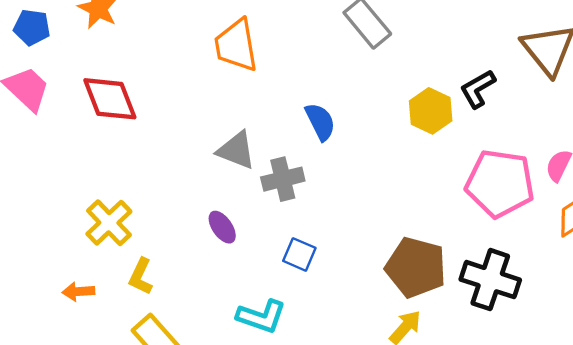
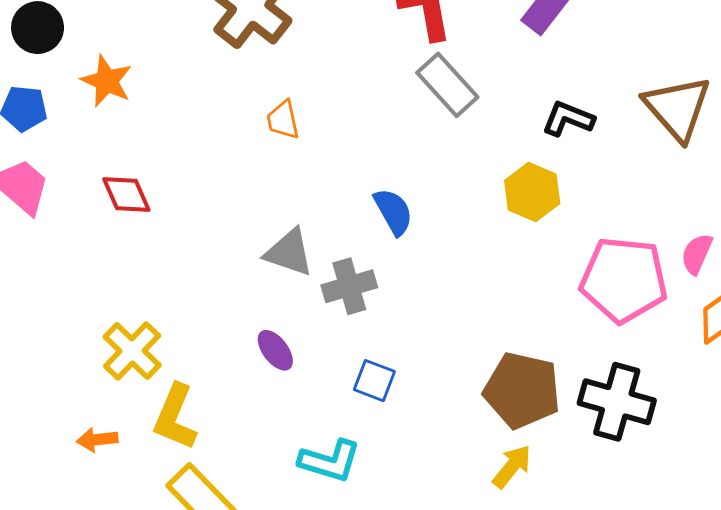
orange trapezoid: (236, 45) -> (283, 120), size x0.6
black L-shape: (478, 89) -> (568, 119), moved, turned 54
red diamond: (110, 99) -> (126, 194), size x0.7
yellow L-shape: (141, 276) -> (175, 417), size x1.4

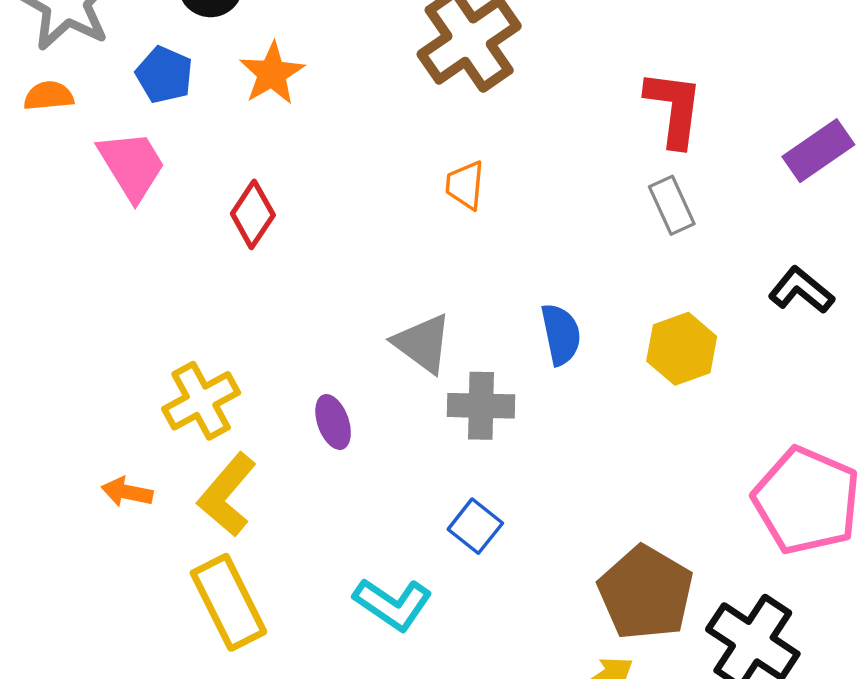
gray rectangle: (447, 85) -> (672, 205), size x0.7
yellow hexagon: (532, 192) -> (682, 349), moved
red diamond: (126, 194) -> (253, 214), turned 40
purple ellipse: (275, 350) -> (333, 422), moved

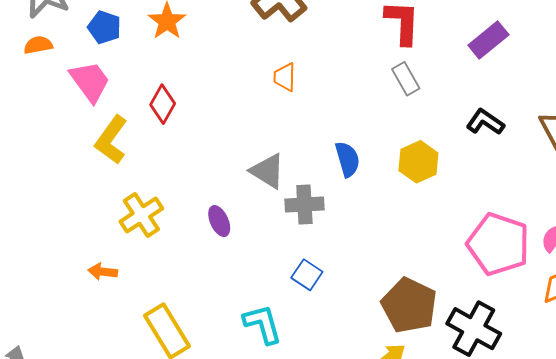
yellow L-shape: (227, 495) -> (111, 140), moved
cyan L-shape: (393, 604) -> (263, 324), turned -135

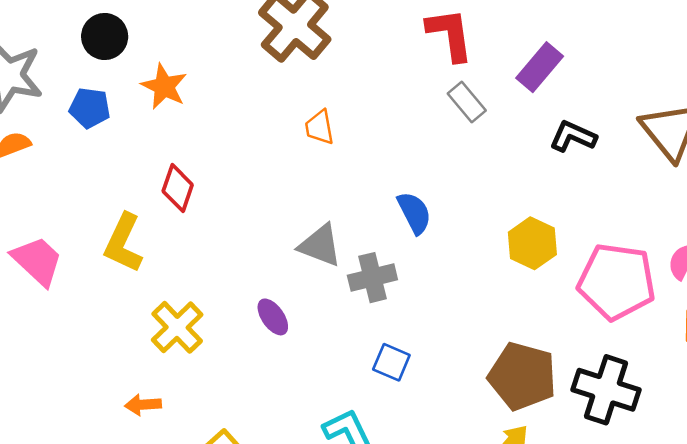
purple rectangle: (488, 40) -> (540, 67), moved
pink trapezoid: (90, 81) -> (37, 261), moved
yellow hexagon: (418, 162) -> (532, 243), moved

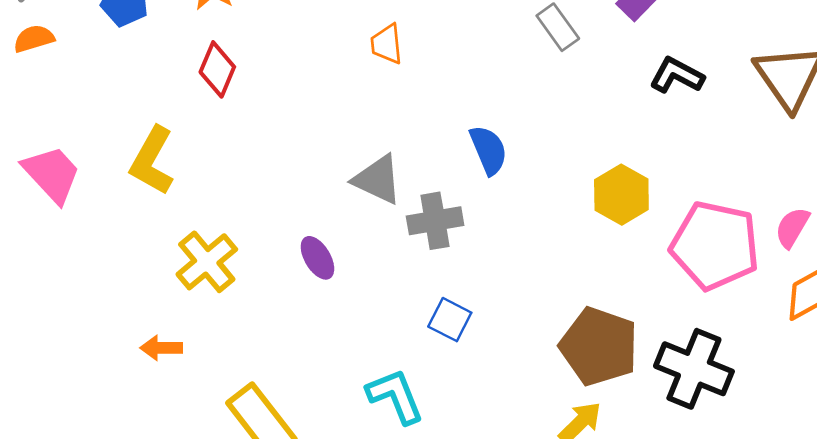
red diamond: (178, 188) -> (217, 69), moved

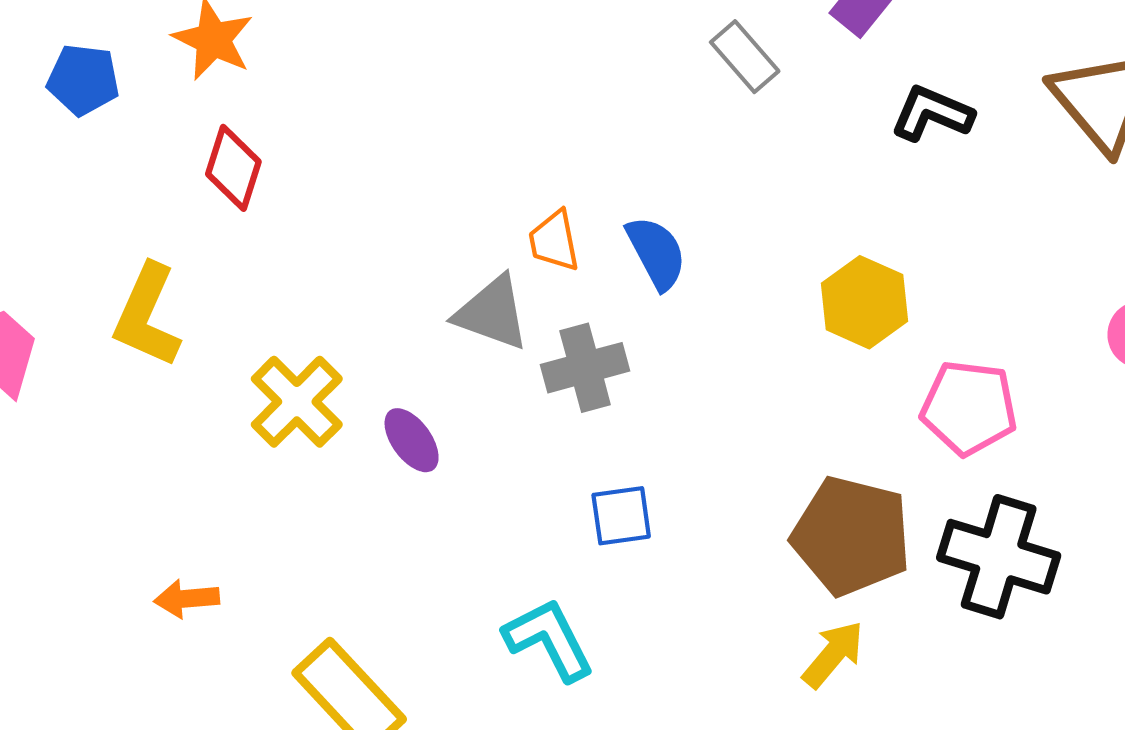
orange trapezoid: (387, 44) -> (554, 241), moved
pink pentagon: (715, 245) -> (969, 408), moved, size x0.7
yellow cross: (207, 262) -> (297, 402), moved
blue square: (450, 320) -> (621, 516), turned -30

